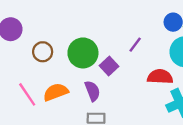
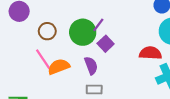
purple line: (135, 45) -> (98, 25), moved
pink line: (27, 94) -> (43, 59), moved

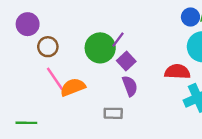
brown circle: (47, 31) -> (48, 47), moved
purple semicircle: (91, 66) -> (130, 86), moved

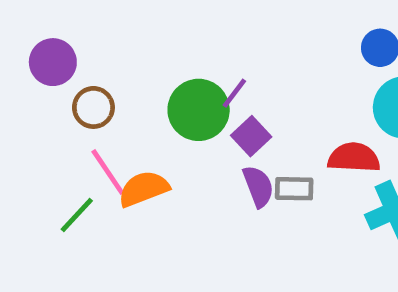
gray rectangle: (113, 113) -> (294, 189), moved
green line: (26, 123) -> (77, 215), moved, turned -48

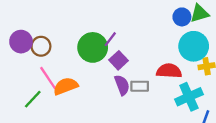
purple circle: (53, 62) -> (21, 42), moved

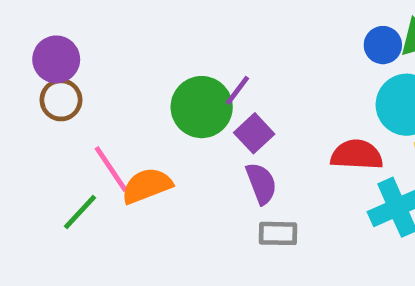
purple circle: (21, 42) -> (56, 59), moved
brown circle: (41, 46) -> (61, 100), moved
gray rectangle: (140, 86) -> (278, 233), moved

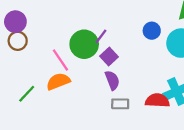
blue circle: (383, 45) -> (152, 31), moved
red semicircle: (357, 155) -> (157, 101), moved
pink line: (111, 169) -> (60, 60), moved

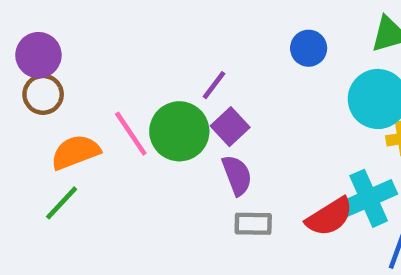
blue circle: (152, 31) -> (309, 48), moved
green circle: (84, 44) -> (179, 131), moved
orange semicircle: (58, 81) -> (75, 152), moved
red semicircle: (157, 101) -> (329, 217), turned 145

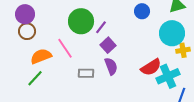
green circle: (179, 131) -> (81, 21), moved
red semicircle: (329, 217) -> (151, 67), moved
gray rectangle: (253, 224) -> (86, 73), moved

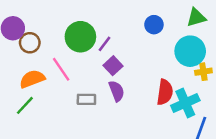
brown circle: (27, 31) -> (30, 43), moved
red semicircle: (151, 67) -> (165, 92), turned -50

